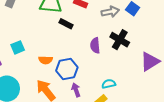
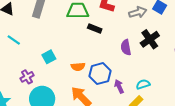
black cross: (120, 40) -> (150, 39), turned 30
purple arrow: (76, 90) -> (119, 86), moved

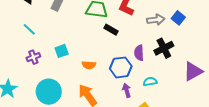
blue hexagon: (100, 74) -> (121, 67), moved
purple cross: (27, 77) -> (33, 57), moved
cyan semicircle: (143, 84) -> (150, 82), moved

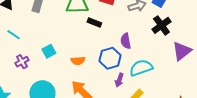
black cross: (164, 48) -> (161, 25), moved
cyan semicircle: (150, 82) -> (141, 68), size x1.6
purple arrow: (127, 90) -> (119, 80), turned -136

